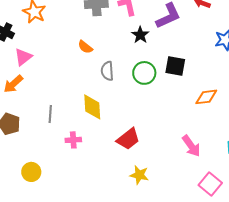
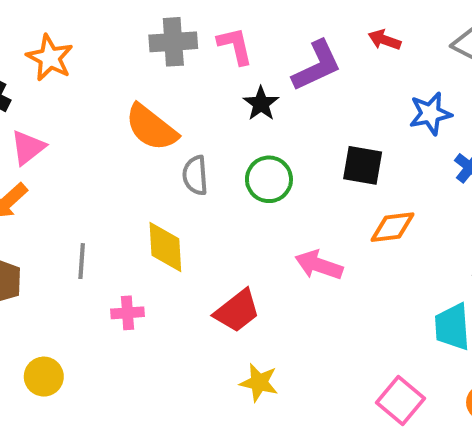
orange semicircle: (85, 47) -> (151, 128), size x1.8
black square: (175, 66) -> (363, 165), moved
pink arrow: (191, 146) -> (319, 265), moved, turned 145

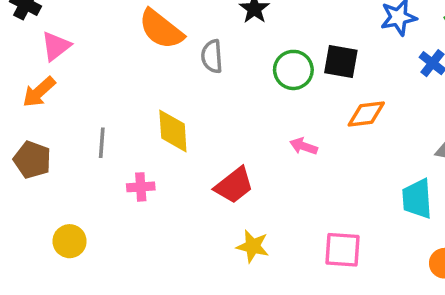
gray semicircle: (195, 175) -> (212, 56), moved
green circle: (269, 179) -> (293, 70), moved
pink arrow: (319, 265) -> (304, 146), size x0.7
pink square: (400, 400) -> (343, 250), moved, turned -36

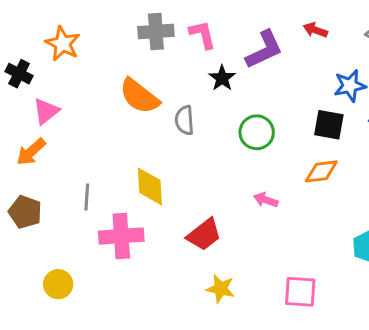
black square: (341, 61) -> (329, 125), moved
pink cross: (141, 187) -> (121, 236), size x1.8

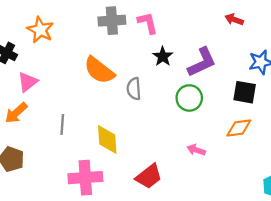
purple L-shape: (264, 50) -> (202, 62), moved
gray line: (87, 197) -> (62, 125), moved

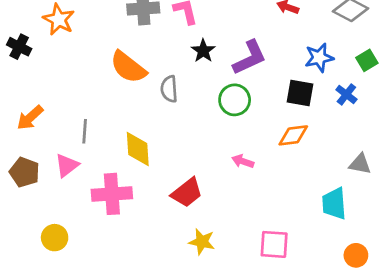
pink triangle: (28, 82) -> (67, 165), moved

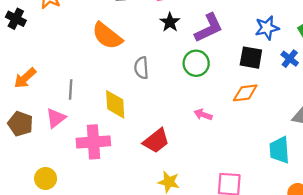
gray semicircle: (169, 89) -> (141, 68), moved

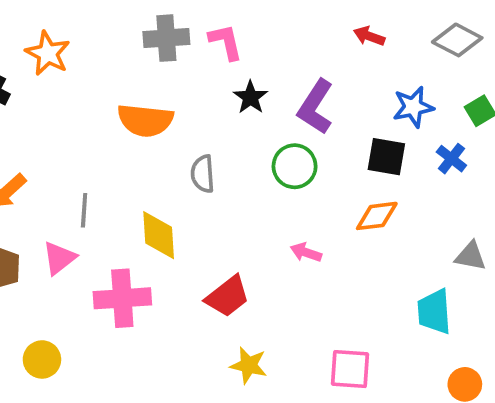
purple L-shape: (209, 28) -> (316, 107), turned 148
orange semicircle: (107, 36) -> (145, 120), turned -32

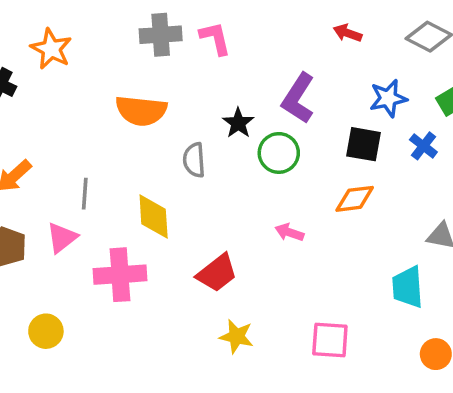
black star: (251, 97) -> (238, 123), moved

